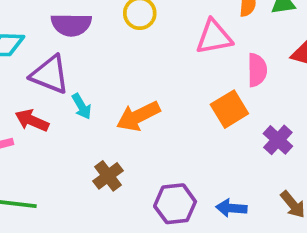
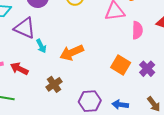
orange square: (229, 109) -> (121, 65), moved, turned -30
red arrow: (32, 120) -> (19, 69), moved

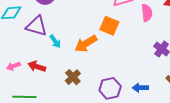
orange square: (121, 65) -> (109, 26), moved

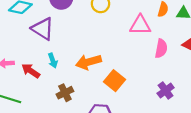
orange square: (109, 26) -> (114, 81), moved
cyan arrow: (55, 41) -> (53, 61), moved

